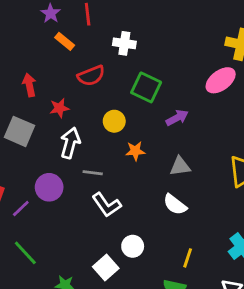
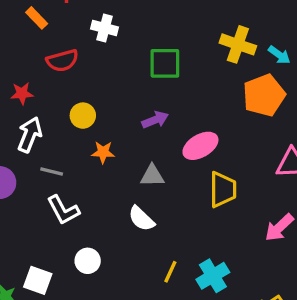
pink ellipse: (221, 80) -> (200, 146), moved
green square: (146, 87) -> (165, 63), moved, turned -32
yellow line: (188, 258) -> (170, 272), moved
white square: (106, 268) -> (38, 280), moved, turned -35

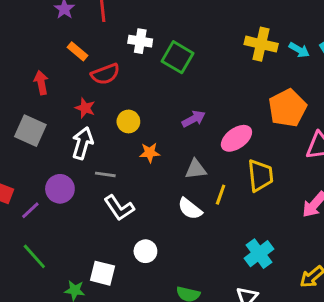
orange rectangle: (37, 18) -> (77, 51), moved
green square: (165, 63) -> (177, 57), moved, turned 36
red star: (22, 93) -> (85, 108), moved, turned 30
orange pentagon: (264, 95) -> (287, 108), moved
yellow line: (170, 272) -> (221, 195), moved

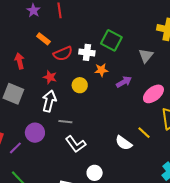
white cross: (140, 41) -> (87, 52), moved
orange star: (150, 153) -> (101, 70), moved
gray triangle: (196, 169) -> (146, 56), moved, turned -42
yellow line: (221, 195) -> (144, 133), turned -64

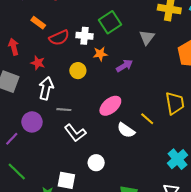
green square: (111, 40) -> (110, 22), turned 30
red star: (50, 77) -> (38, 63), moved
pink ellipse: (153, 94) -> (110, 106), moved

